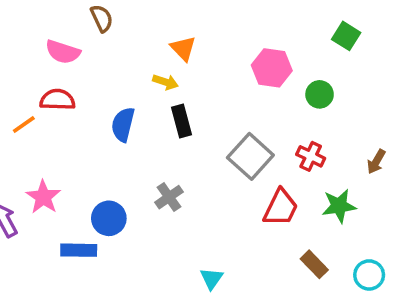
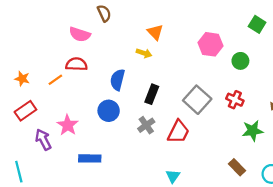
black rectangle: (181, 121) -> (152, 94), moved, turned 36
red trapezoid: (281, 208) -> (178, 132), moved
blue circle: (109, 218) -> (109, 111), moved

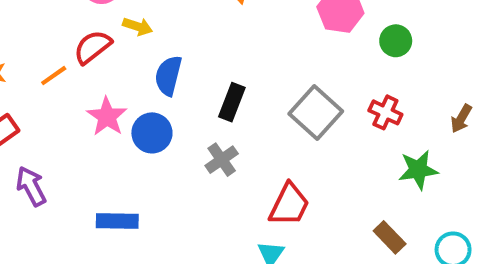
yellow arrow: (144, 53) -> (138, 26), moved
red semicircle: (76, 64) -> (93, 47), turned -40
pink star: (68, 125) -> (107, 117), moved
red trapezoid: (178, 132) -> (289, 205), moved

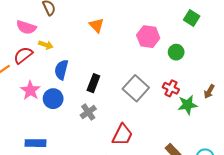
green star: (418, 170) -> (187, 105), moved

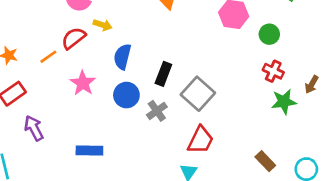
gray square: (136, 88) -> (198, 94), moved
red cross: (171, 88) -> (273, 71), moved
blue circle: (53, 99) -> (126, 95), moved

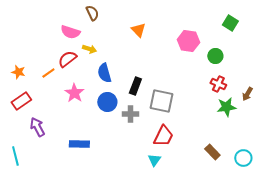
blue semicircle: (122, 57) -> (104, 73), turned -30
gray square: (198, 94) -> (161, 101), turned -30
gray cross: (157, 111) -> (130, 114), turned 35

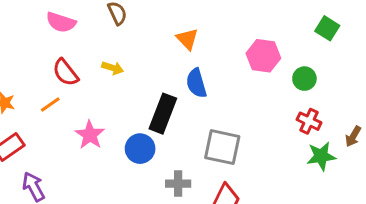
pink semicircle: (70, 32) -> (61, 22), moved
red semicircle: (67, 59) -> (65, 72), moved, turned -90
blue semicircle: (104, 73) -> (196, 83), moved
black rectangle: (135, 86) -> (163, 114), moved, size x1.4
gray cross: (130, 114) -> (178, 184), moved

